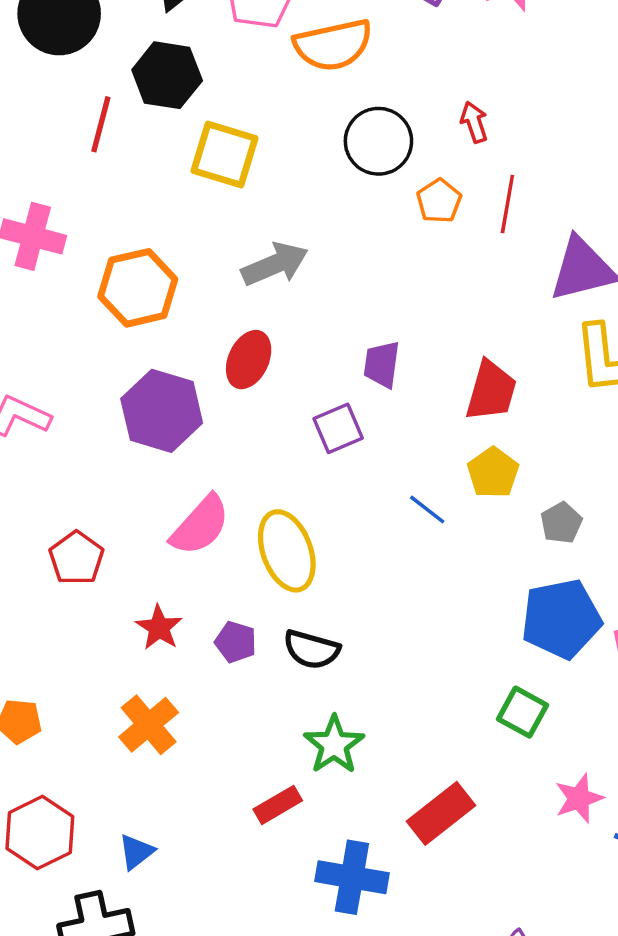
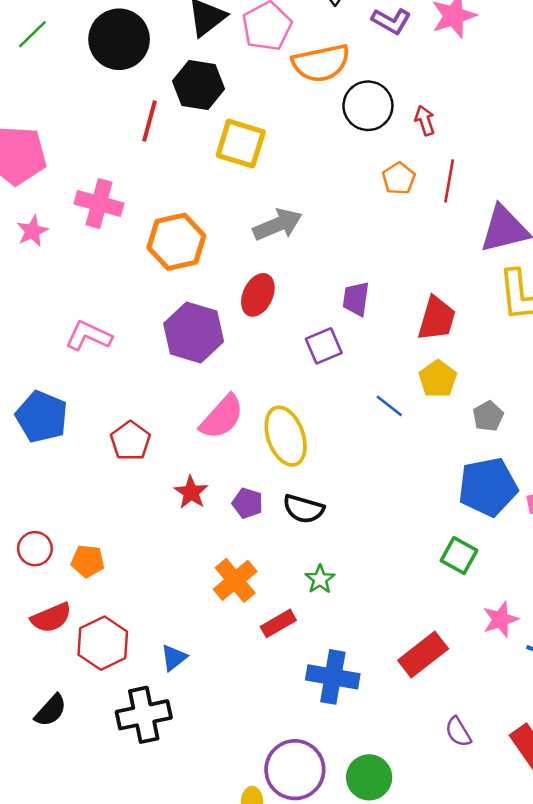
black circle: (378, 141) -> (368, 106), moved
orange cross: (149, 725) -> (235, 580), moved
green star: (334, 745) -> (320, 579), size x0.7
red rectangle: (441, 813) -> (423, 655), moved

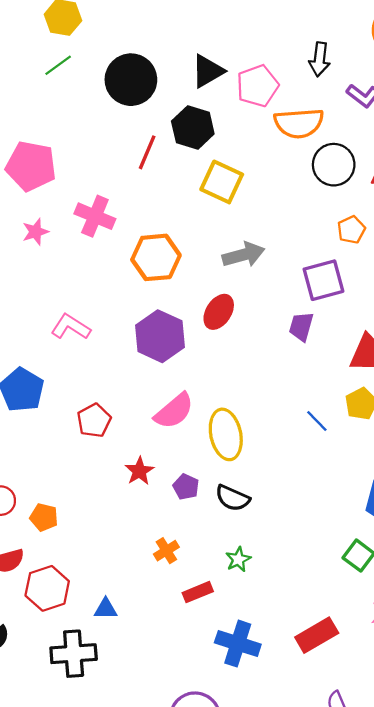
purple square: (324, 346) -> (323, 280), moved, size x1.4
orange cross: (235, 580) -> (166, 551), size x0.7
blue triangle: (174, 658) -> (106, 609), turned 30

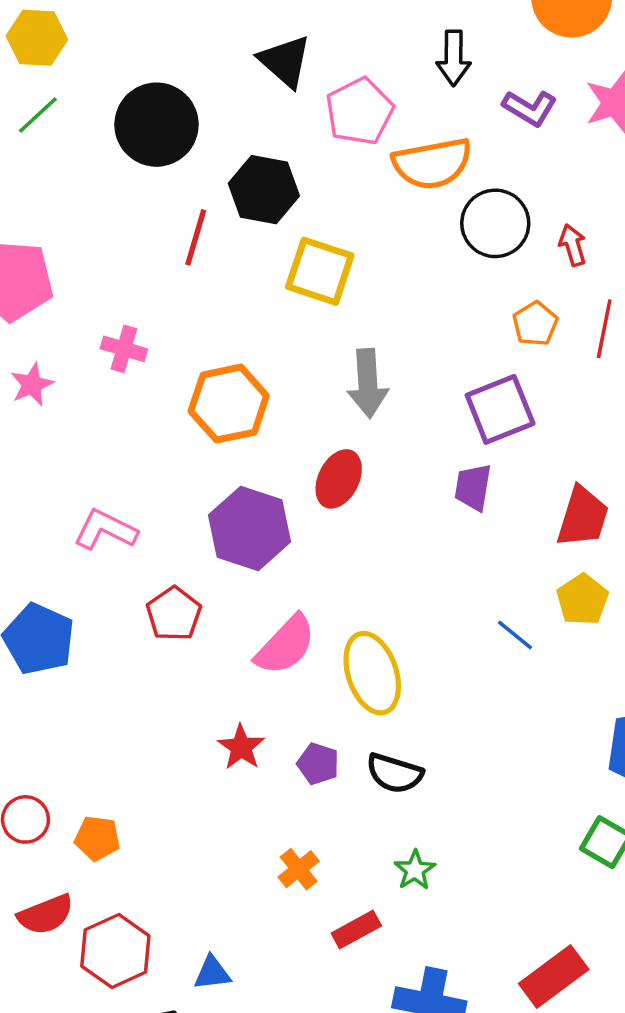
black triangle: (208, 71) -> (285, 61), moved, turned -42
pink cross: (95, 216) -> (124, 349), size x0.7
gray arrow: (243, 255) -> (368, 383), turned 108
red pentagon: (94, 420) -> (174, 614), moved

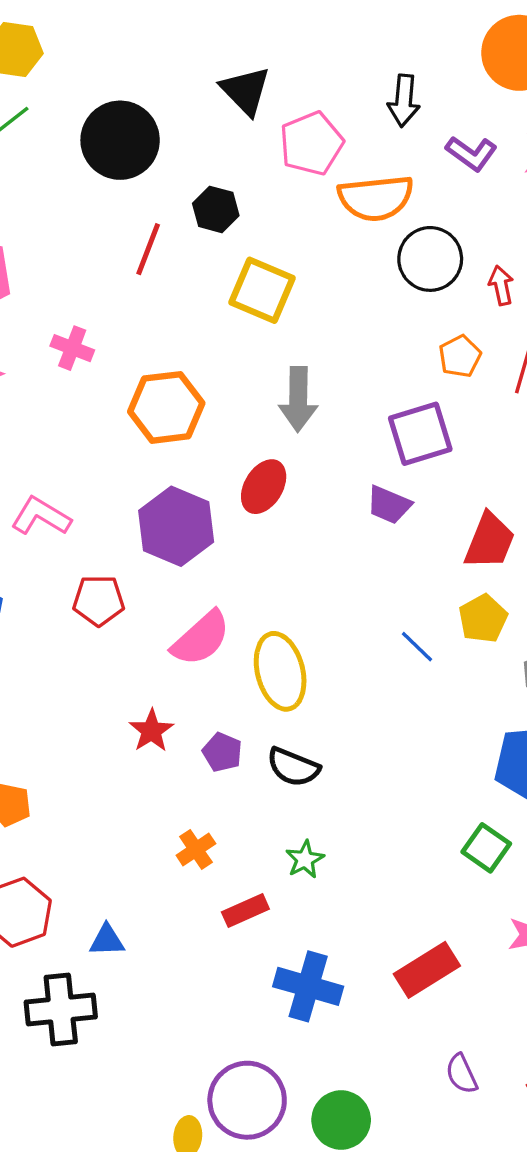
black hexagon: (264, 190) -> (216, 209), size x0.7
purple trapezoid: (473, 487) -> (389, 505), turned -81
red pentagon: (174, 614) -> (99, 600), turned 30

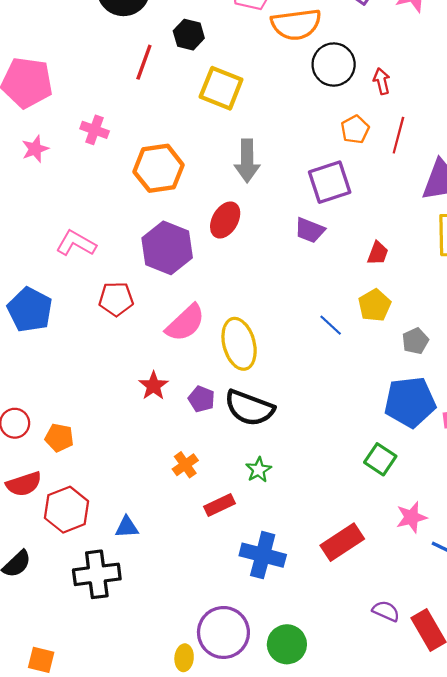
red trapezoid: (490, 541) -> (378, 253), size x0.6
black semicircle: (293, 767) -> (249, 408), size x1.4
purple semicircle: (462, 1074) -> (386, 611), moved, turned 140

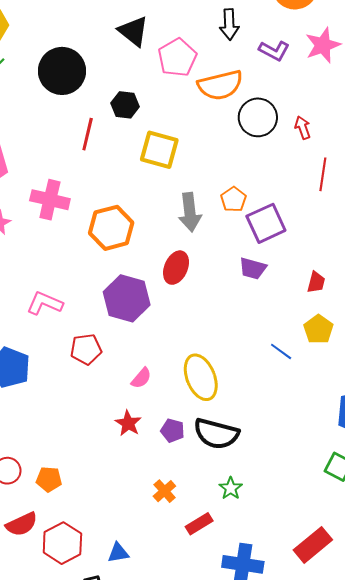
orange pentagon: (355, 129) -> (233, 199), moved
pink cross: (95, 130) -> (50, 200), size x1.5
pink semicircle: (185, 323) -> (141, 378), moved, size x0.6

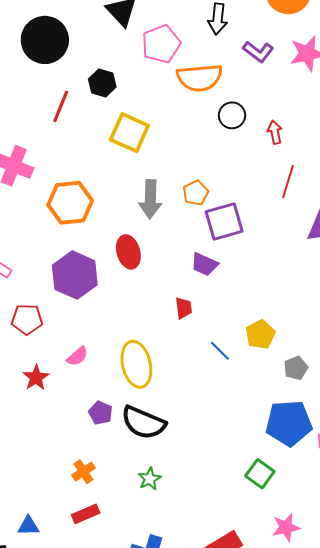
black circle: (258, 117) -> (232, 115), size x0.7
red ellipse: (176, 268) -> (128, 252), turned -48
red trapezoid: (316, 282) -> (184, 308), moved, turned -30
red star: (128, 423) -> (36, 378), moved
red rectangle: (199, 524) -> (86, 514), moved

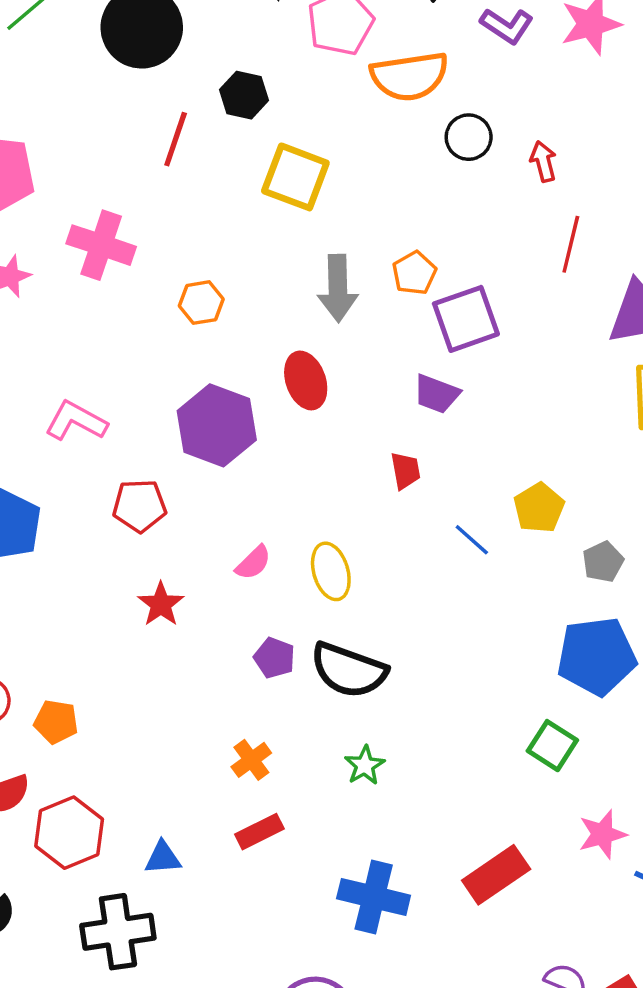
orange hexagon: (70, 203) -> (201, 303), size x0.6
pink semicircle: (77, 356) -> (253, 563), moved
yellow ellipse: (136, 364) -> (331, 571), size x0.7

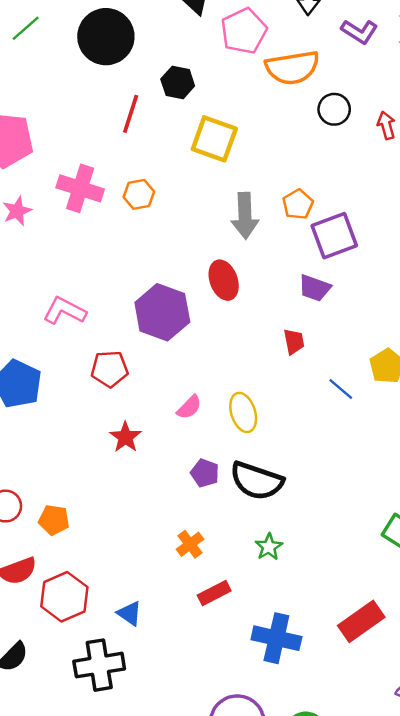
orange hexagon: (201, 303) -> (139, 194), moved
red rectangle: (259, 832) -> (214, 593), moved
blue triangle: (163, 858) -> (130, 613), turned 40

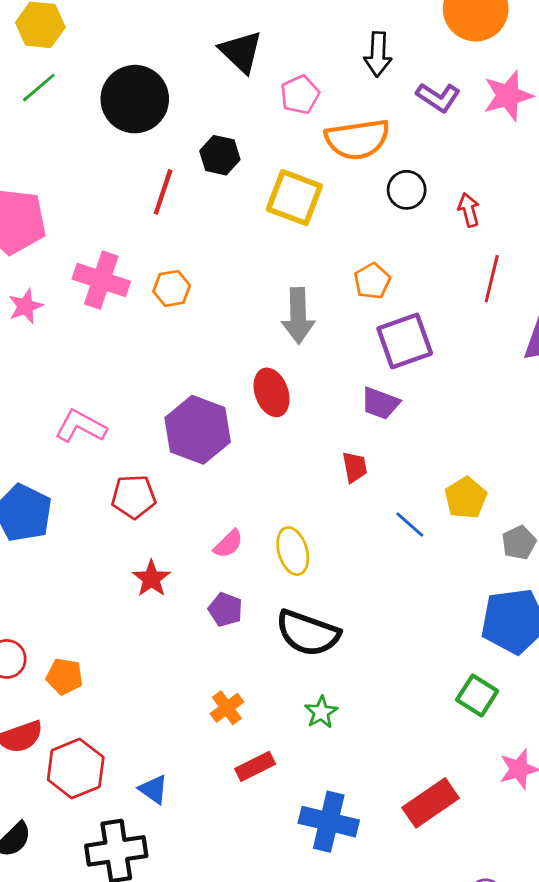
pink pentagon: (244, 31) -> (300, 95), size x0.7
yellow square: (214, 139) -> (294, 198), moved
orange pentagon: (298, 204) -> (372, 281), moved
purple pentagon: (205, 473) -> (225, 610), moved

